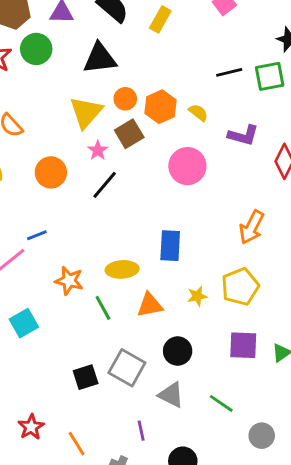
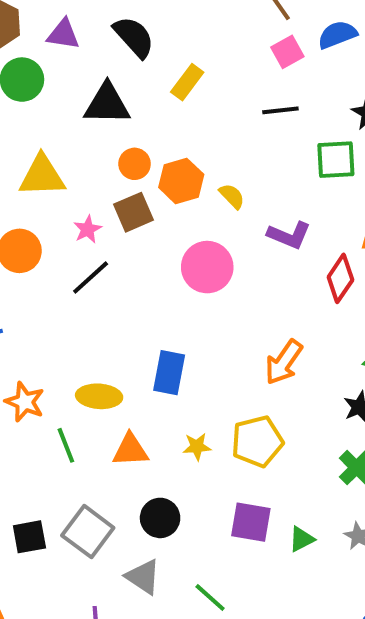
yellow rectangle: (160, 19) -> (187, 82), moved
black line: (229, 72) -> (280, 110), moved
yellow triangle: (86, 112) -> (42, 176), moved, turned 39

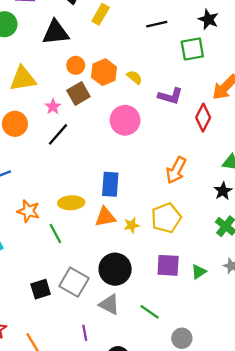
orange triangle: (130, 450) -> (105, 217), moved
black circle: (160, 518) -> (115, 269), size x1.4

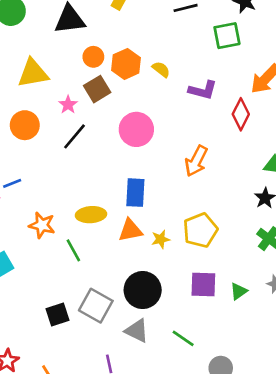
pink circle: (125, 120) -> (136, 129), moved
orange arrow: (176, 170) -> (196, 161), moved

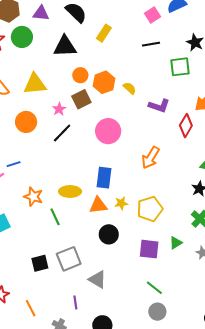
yellow star: (161, 239) -> (121, 203), moved
black circle: (143, 290) -> (109, 234), moved, size x0.7
green triangle: (239, 291) -> (176, 243), moved
gray square: (96, 306) -> (69, 259), turned 35
green line: (183, 338) -> (154, 288), moved

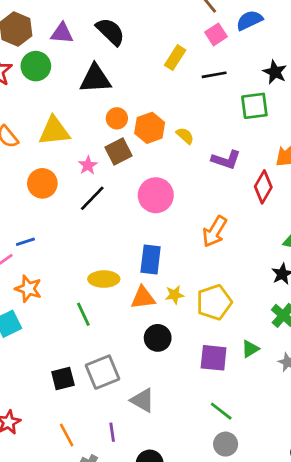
yellow rectangle: (104, 33) -> (175, 58), moved
orange star: (33, 197) -> (28, 289), moved
orange line: (31, 308) -> (67, 435), moved

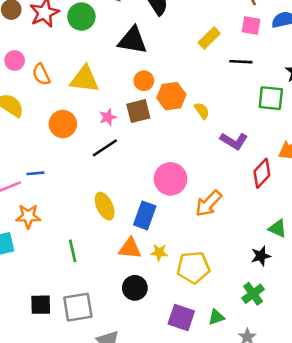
pink square: (216, 34) -> (251, 26), turned 30
pink circle: (156, 195) -> (170, 179), moved
yellow ellipse: (104, 279) -> (105, 206), moved, turned 52
orange star: (28, 289) -> (28, 216), turned -30

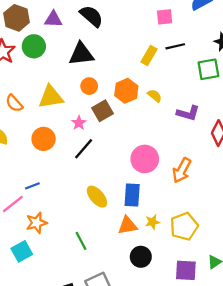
pink square: (251, 26) -> (165, 17), moved
yellow rectangle: (209, 38) -> (149, 56), moved
orange circle: (144, 81) -> (89, 86), moved

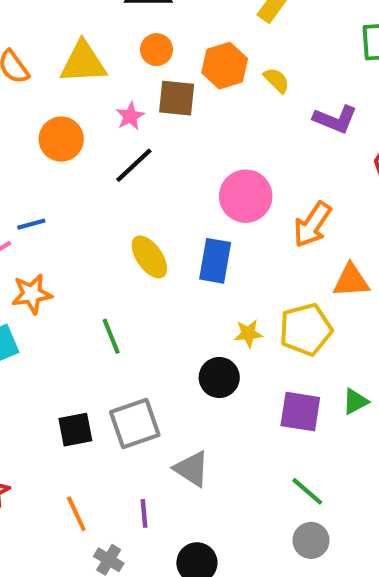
brown square: (103, 111) -> (177, 98), turned 30
yellow star: (152, 222) -> (248, 333), moved
orange triangle: (128, 225) -> (351, 281), moved

